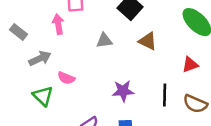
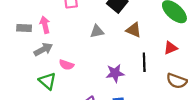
pink arrow: (58, 24) -> (45, 25), moved
gray rectangle: (19, 32) -> (24, 28), turned -32
black line: (165, 95) -> (144, 62), moved

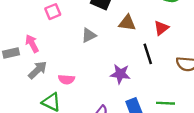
red triangle: (171, 48) -> (161, 28), moved
purple star: (115, 73) -> (120, 74), turned 30

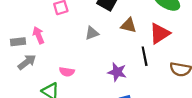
red triangle: (161, 28) -> (160, 33), size x1.5
gray arrow: (38, 70) -> (27, 62), moved

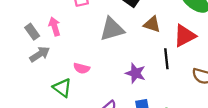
gray triangle: (92, 33) -> (112, 29), size x1.6
gray rectangle: (18, 42) -> (32, 32), turned 56

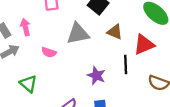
pink semicircle: (82, 68) -> (49, 52), moved

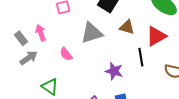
pink semicircle: (49, 52) -> (66, 54), turned 40

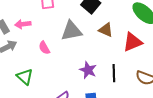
pink arrow: (41, 33) -> (23, 24), turned -84
black line: (141, 57) -> (114, 73), moved

